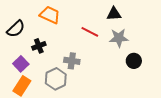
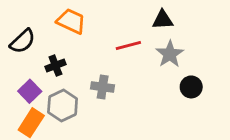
red line: (90, 32) -> (128, 46), turned -42
gray star: (119, 38) -> (170, 54), turned -30
gray hexagon: (56, 79) -> (63, 106), moved

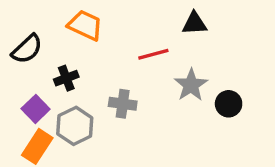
gray star: (170, 54) -> (191, 85), moved

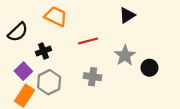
black triangle: (194, 23) -> (127, 15), turned -30
red line: (153, 54) -> (88, 41), moved
gray cross: (123, 104) -> (93, 77), moved

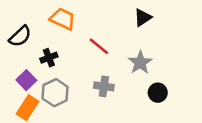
red line: (88, 41) -> (99, 46), turned 54
black circle: (149, 68) -> (158, 93), moved

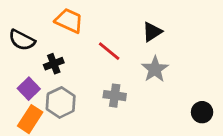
black triangle: (143, 18) -> (152, 32), moved
black semicircle: (20, 36) -> (22, 40), turned 70
black circle: (158, 93) -> (202, 112), moved

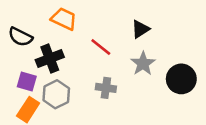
black cross: (54, 64) -> (50, 58), size x1.5
purple square: (29, 89) -> (27, 81), turned -30
black circle: (202, 112) -> (181, 79), moved, size x1.5

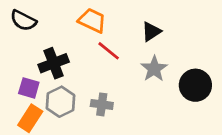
orange trapezoid: (64, 19) -> (92, 20), moved
black semicircle: (20, 37) -> (23, 20), moved
gray cross: (106, 88) -> (102, 104), moved

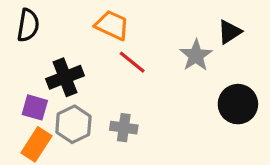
black semicircle: (23, 20) -> (28, 25), turned -108
black triangle: (151, 32) -> (230, 32), moved
gray star: (154, 69) -> (196, 55), moved

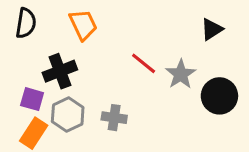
orange trapezoid: (112, 25) -> (83, 25), moved, turned 40
gray star: (196, 55) -> (181, 74), moved
red line: (132, 62) -> (144, 63), moved

